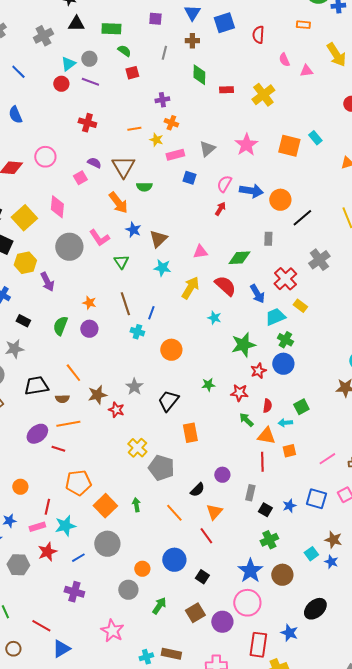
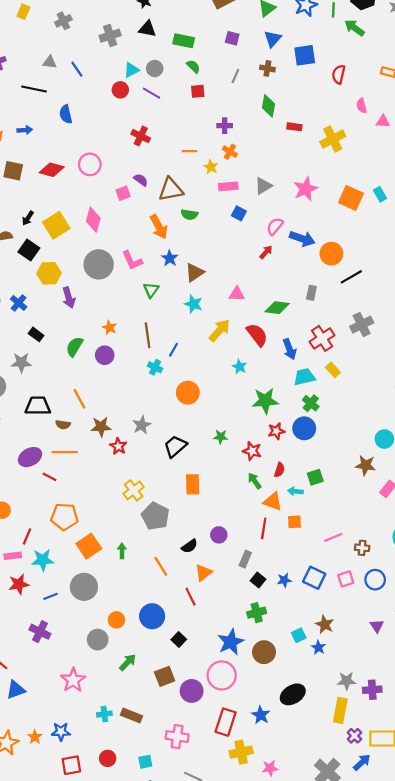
brown triangle: (123, 167) -> (171, 189), turned 40

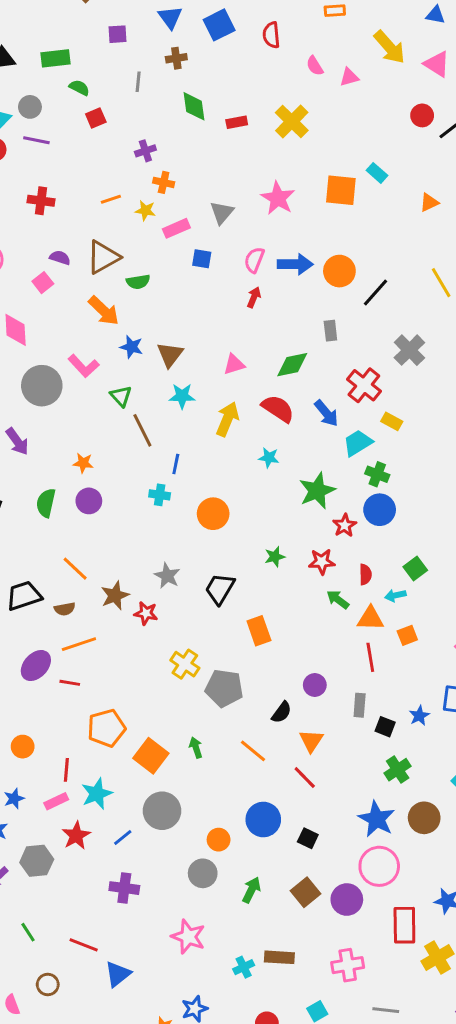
brown line: (148, 335) -> (142, 430), moved

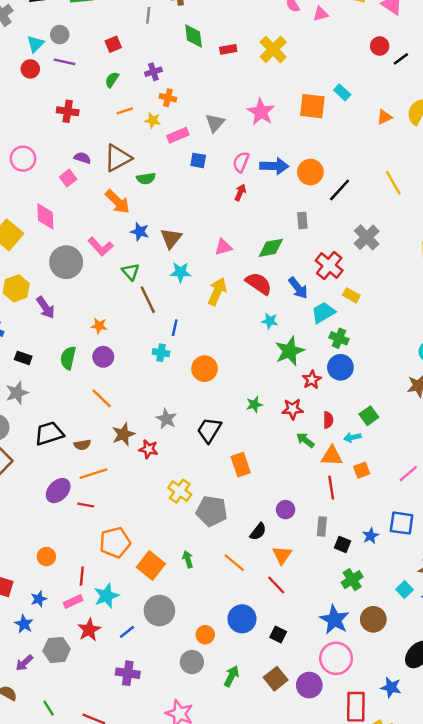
green semicircle: (79, 88) -> (112, 80), moved, turned -84
cyan star: (269, 458) -> (270, 321), moved
orange line: (75, 569) -> (102, 398), moved

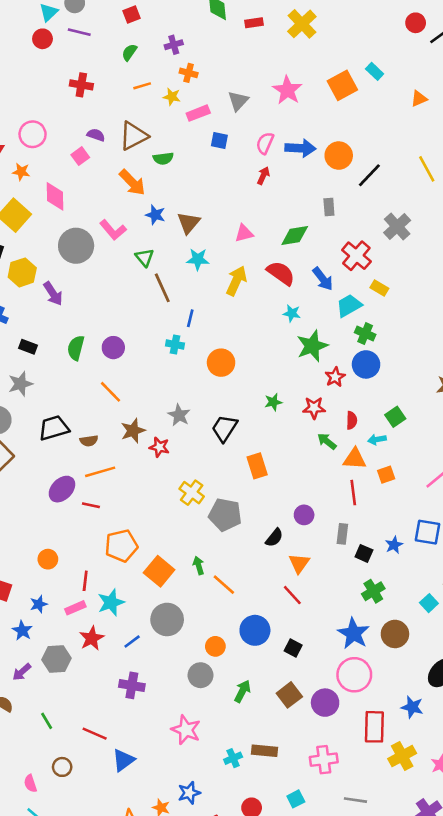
orange square: (312, 106) -> (342, 85), turned -36
orange star: (99, 326) -> (21, 172), moved
orange line: (234, 563) -> (224, 585), moved

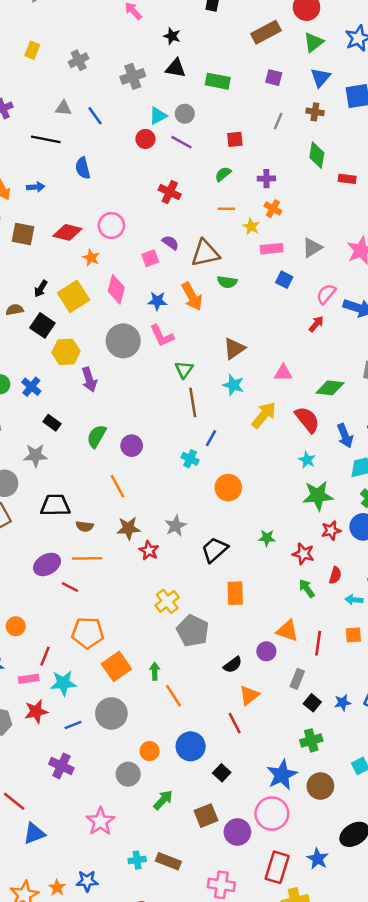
blue star: (155, 215) -> (157, 301), moved, turned -30
orange triangle: (355, 459) -> (287, 631), moved

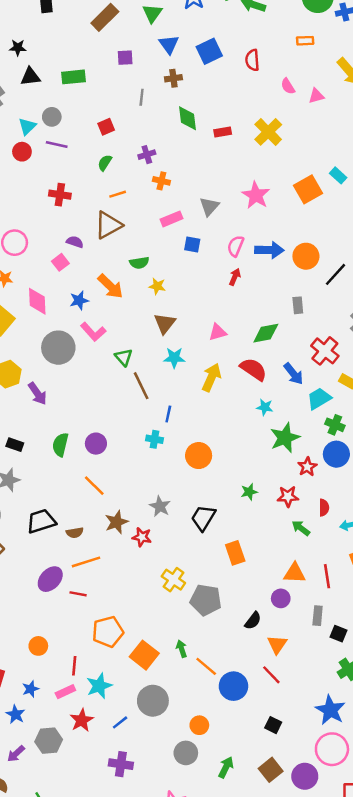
yellow star: (251, 227) -> (157, 286), moved
brown triangle: (205, 253) -> (108, 225), moved
blue circle: (191, 746) -> (233, 686), moved

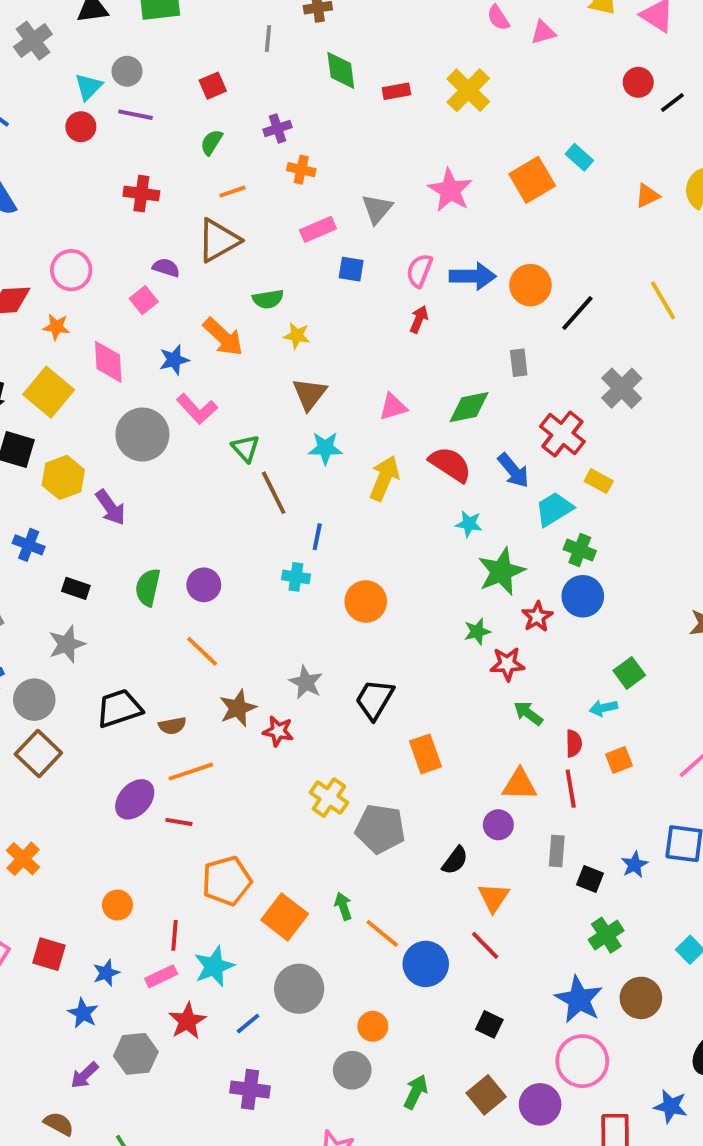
green star: (249, 492) -> (477, 631), moved
red semicircle: (324, 508) -> (574, 743), moved

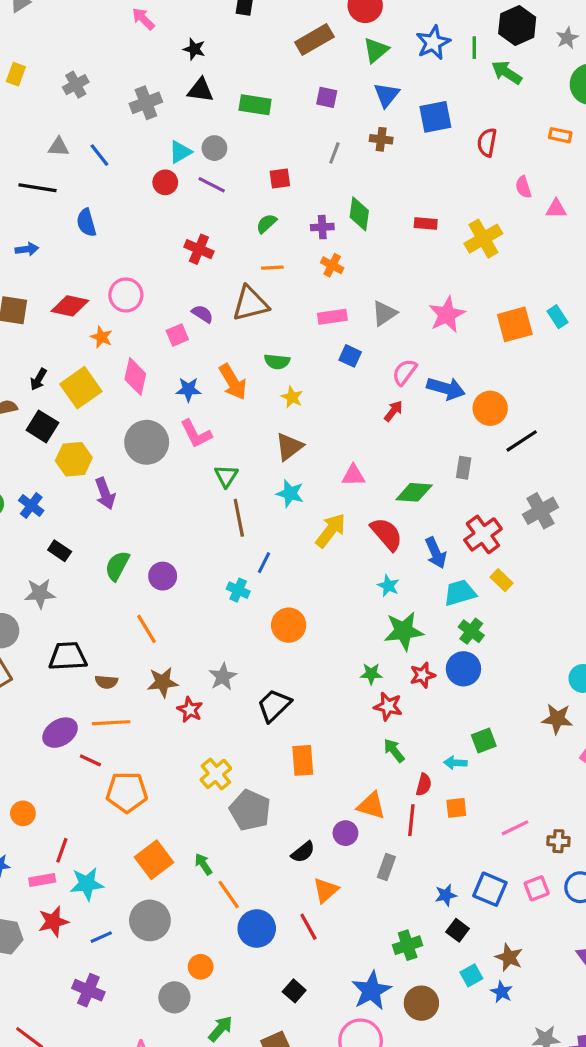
green diamond: (341, 70) -> (359, 214), moved
black square: (590, 879) -> (458, 930), moved
orange pentagon: (227, 881) -> (127, 792), moved
green arrow: (343, 906) -> (203, 864), turned -30

